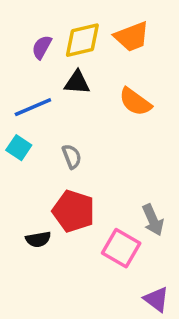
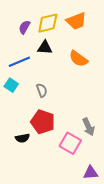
purple triangle: (156, 299) -> (91, 173), turned -42

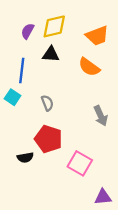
orange trapezoid: (76, 21) -> (97, 36), moved
blue line: (19, 62) -> (22, 71), turned -60
gray arrow: (89, 127) -> (101, 116), moved

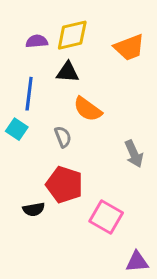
purple semicircle: (28, 31) -> (37, 41), turned 56
orange semicircle: (89, 67) -> (88, 109), moved

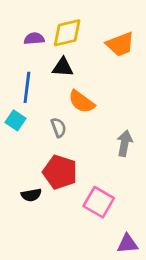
gray arrow: (134, 154) -> (125, 143), turned -145

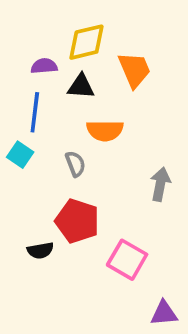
purple semicircle: (34, 39) -> (44, 66), moved
orange trapezoid: (120, 44) -> (134, 70), moved, turned -92
orange semicircle: (81, 102) -> (105, 131), turned -36

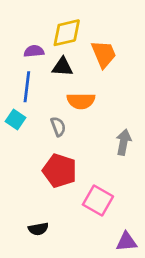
black semicircle: (40, 251) -> (38, 229), moved

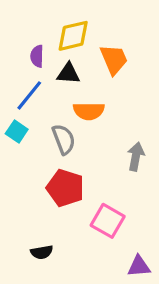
purple semicircle: (34, 51) -> (37, 56), turned -84
blue line: (27, 87) -> (29, 95), turned 32
gray semicircle: (58, 127) -> (64, 139), size x1.4

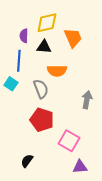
blue line: (29, 95) -> (19, 61), turned -35
black semicircle: (42, 252) -> (27, 161), turned 136
purple triangle: (139, 266) -> (80, 167), moved

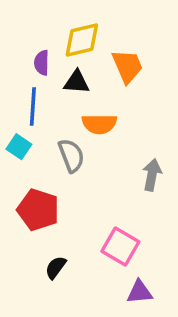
red pentagon: (42, 120) -> (38, 210), moved
black semicircle: (27, 161) -> (56, 268), moved

